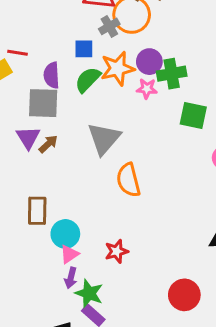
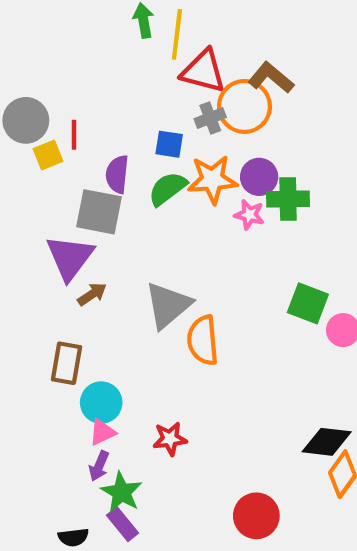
red line: (18, 53) -> (74, 135), turned 72
green square: (193, 116) -> (308, 303), moved
purple triangle: (28, 138) -> (70, 257), size x1.4
gray triangle: (104, 139) -> (168, 305), moved
brown arrow: (48, 144) -> (92, 294), moved

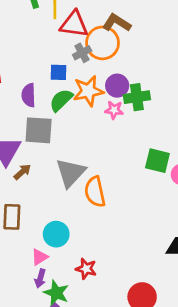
gray square: (99, 212) -> (39, 130), moved
cyan circle: (101, 403) -> (56, 234), moved
red star: (170, 439) -> (86, 269), moved, turned 30

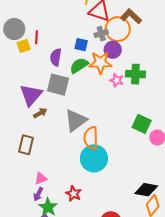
purple circle: (117, 86) -> (113, 50), moved
cyan circle: (56, 234) -> (94, 158), moved, size x1.4

